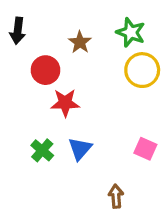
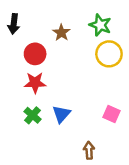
red star: (65, 103) -> (35, 83), moved

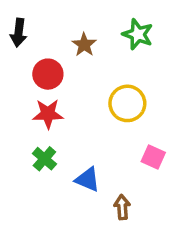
yellow circle: (109, 54) -> (127, 103), moved
blue triangle: (61, 114) -> (88, 179), moved, turned -48

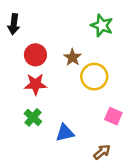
brown star: (84, 45) -> (73, 57), moved
blue triangle: (88, 179) -> (65, 133), turned -36
brown arrow: (122, 207) -> (102, 152), moved, turned 54

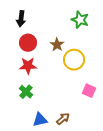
black arrow: (14, 24) -> (21, 19), moved
blue triangle: (65, 133) -> (40, 120), moved
brown arrow: (102, 152) -> (63, 119), moved

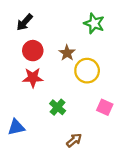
black arrow: (21, 19) -> (25, 22), turned 35
green cross: (26, 92) -> (58, 107), moved
blue triangle: (40, 120) -> (16, 127), moved

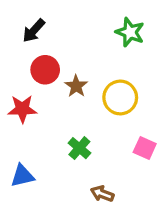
brown star: (67, 53) -> (76, 86), moved
red star: (33, 78) -> (22, 109), moved
brown arrow: (74, 140) -> (102, 194), turned -119

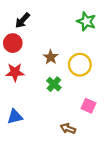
red circle: (45, 70) -> (13, 43), moved
green cross: (79, 148) -> (54, 84), moved
pink square: (145, 148) -> (88, 106), moved

